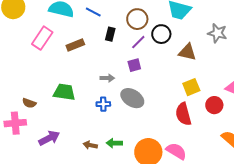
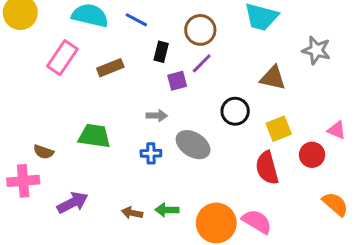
black circle: (161, 34) -> (235, 111), moved
purple square: (134, 65) -> (177, 81), moved

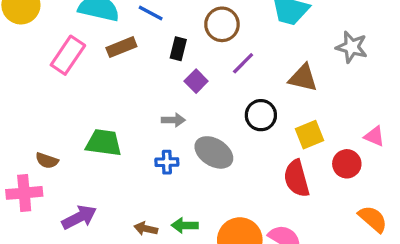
purple line: (202, 63) -> (243, 63), moved
brown rectangle: (110, 68) -> (121, 47), moved
purple square: (177, 81) -> (196, 81), turned -30

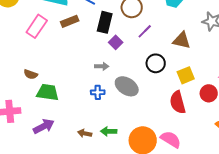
black rectangle: (178, 49) -> (105, 22), size x1.5
green trapezoid: (104, 143) -> (48, 92), moved
brown semicircle: (47, 161) -> (31, 74), moved

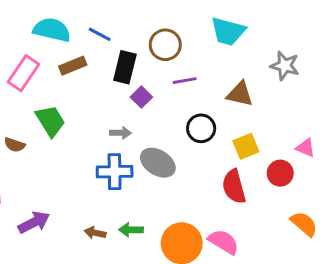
purple line: (145, 31) -> (185, 81), turned 35
green trapezoid: (48, 92) -> (50, 121), moved, turned 50
blue cross: (98, 92) -> (115, 172), size x1.6

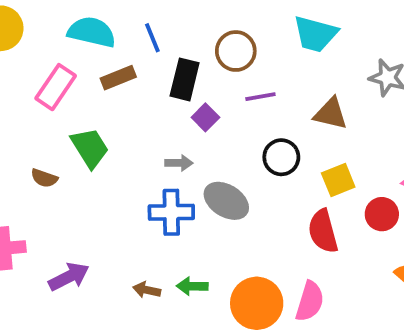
blue line: (100, 34) -> (152, 38), turned 40
pink semicircle: (223, 242) -> (310, 301), turned 76

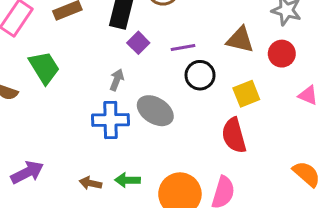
purple line: (260, 97) -> (183, 47), moved
gray arrow: (179, 163) -> (117, 80), turned -70
red circle: (382, 214) -> (282, 54), moved

